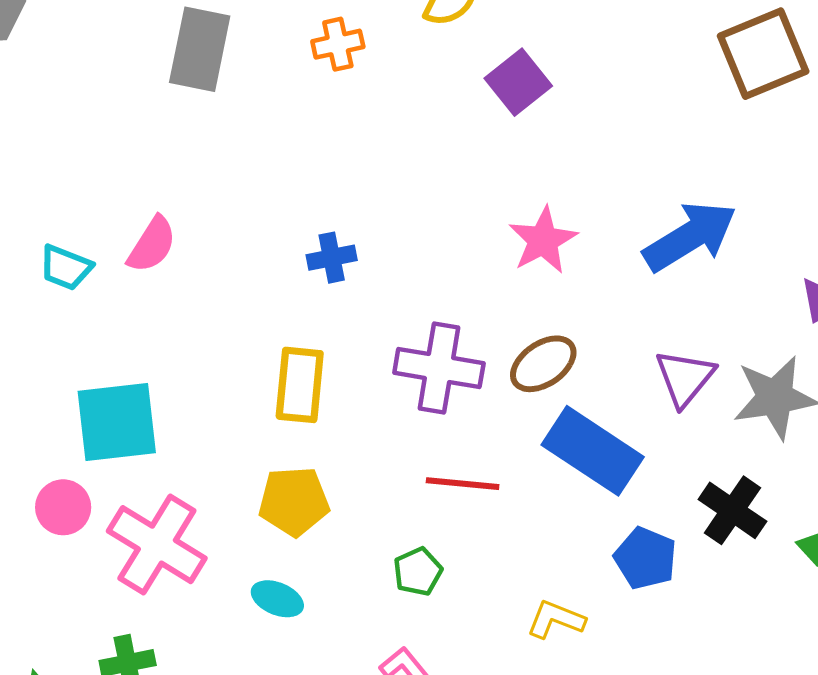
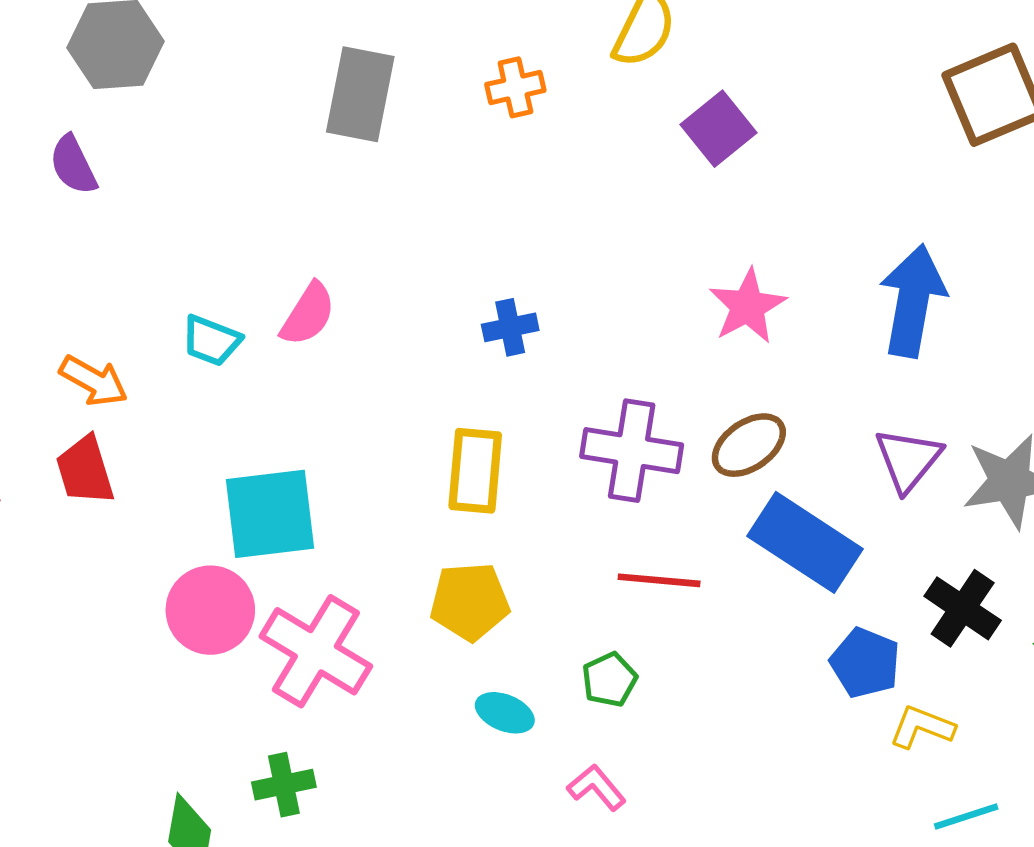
blue arrow: (690, 236) -> (913, 301), turned -48
pink circle: (63, 507) -> (210, 610), size x1.4
cyan ellipse: (277, 599) -> (505, 713), moved
yellow L-shape: (556, 619) -> (922, 727), moved

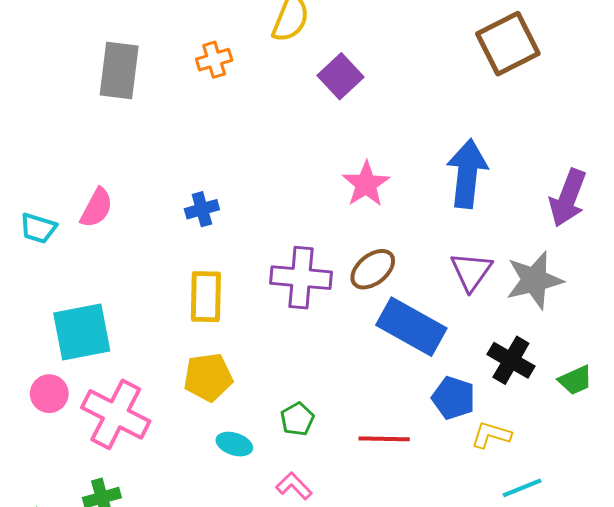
blue cross: (510, 327) -> (202, 209), moved
red line: (659, 580) -> (384, 439), moved
pink circle: (210, 610) -> (49, 394), size x0.7

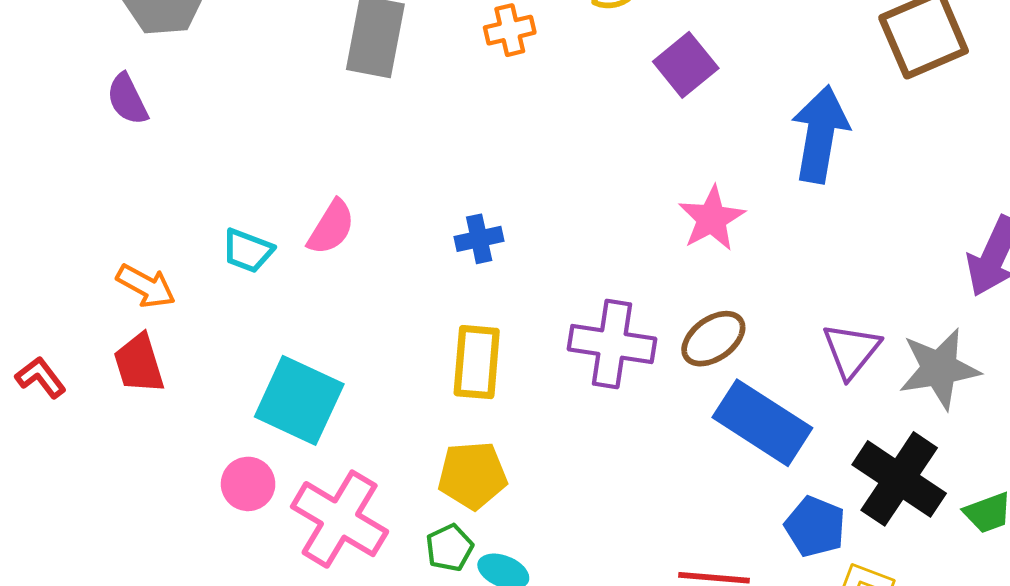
blue arrow: (467, 174) -> (820, 134), moved
cyan square: (82, 332) -> (299, 400), turned 32
black cross: (511, 360) -> (899, 479), size x1.4
green pentagon: (297, 419) -> (449, 548), moved

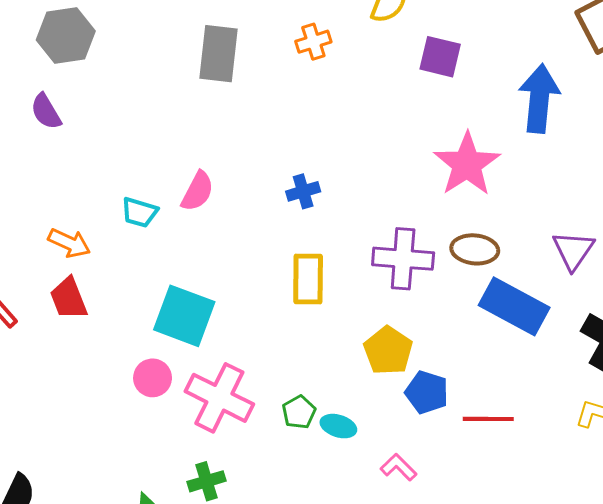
purple square: (686, 65) -> (440, 57), turned -33
pink star: (712, 218) -> (467, 164), size x1.4
brown ellipse: (713, 339) -> (475, 249), turned 45
yellow pentagon: (472, 475) -> (388, 351), moved, turned -30
blue pentagon: (815, 527) -> (427, 392), moved

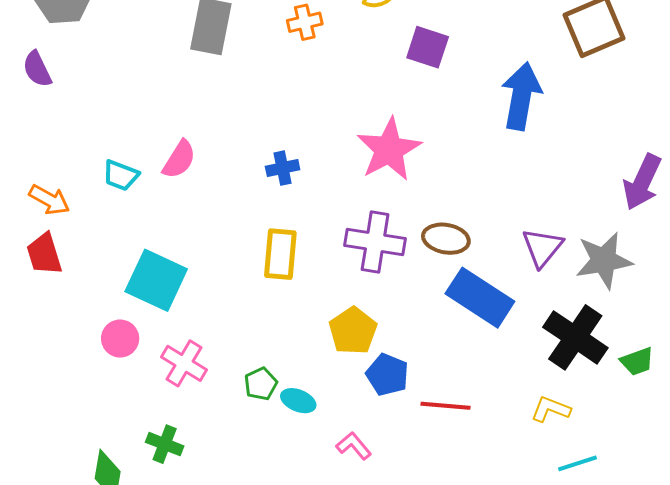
pink star: (467, 164) -> (389, 149), moved
pink cross: (219, 398) -> (184, 363), size x0.7
green cross: (206, 481) -> (165, 444), turned 33

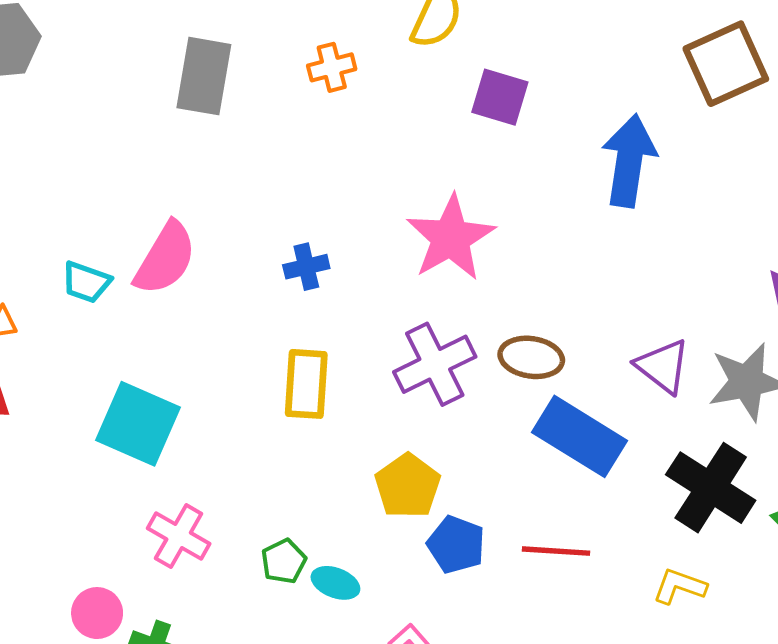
pink semicircle: (179, 159) -> (165, 258), size x1.4
purple cross: (375, 242) -> (435, 364), turned -34
purple triangle: (542, 247) -> (663, 366), turned -30
pink circle: (120, 339) -> (97, 613), moved
red line: (446, 406) -> (556, 551), moved

